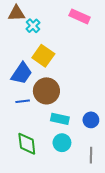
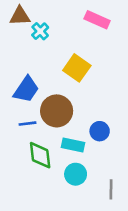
yellow square: (43, 56) -> (77, 68), moved
blue circle: (91, 120) -> (100, 131), moved
green diamond: (27, 144) -> (40, 155), moved

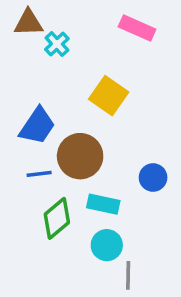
blue circle: (100, 131) -> (153, 177), moved
green diamond: (40, 155) -> (57, 218), turned 56
gray line: (111, 189) -> (128, 275), moved

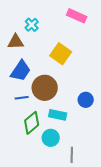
brown triangle: (28, 23) -> (16, 42), moved
cyan circle: (107, 245) -> (51, 138), moved

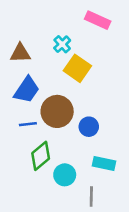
cyan cross: (32, 25) -> (62, 44), moved
blue circle: (86, 100) -> (89, 127), moved
cyan rectangle: (58, 115) -> (104, 163), moved

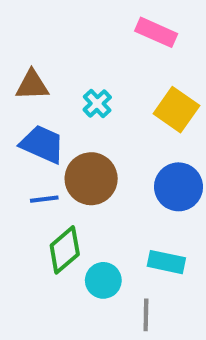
cyan cross: (62, 44) -> (97, 103), moved
yellow square: (77, 68) -> (176, 110), moved
blue trapezoid: (27, 90) -> (42, 144), turned -100
blue circle: (89, 127) -> (179, 187), moved, size x1.5

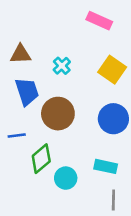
blue trapezoid: (42, 144) -> (27, 92), turned 48
blue line: (44, 199) -> (17, 135), moved
gray line: (146, 315) -> (113, 200), moved

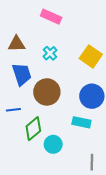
pink rectangle: (99, 21) -> (51, 17), moved
cyan rectangle: (106, 166) -> (81, 122), moved

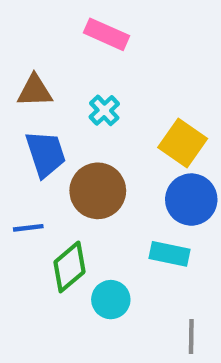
yellow square: (91, 56) -> (183, 143), moved

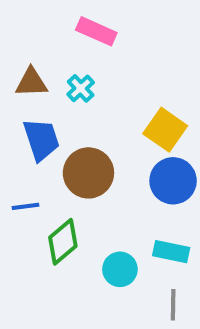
cyan cross: (104, 110) -> (81, 88), moved
cyan rectangle: (170, 254) -> (171, 252), moved
cyan circle: (111, 300) -> (120, 269), moved

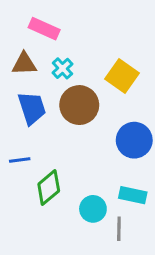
pink rectangle: (96, 31) -> (44, 29), moved
yellow square: (165, 130) -> (122, 76), moved
brown circle: (88, 173) -> (79, 105), moved
gray line: (173, 305) -> (119, 229), moved

